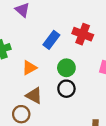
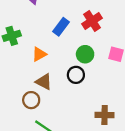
red cross: (83, 34) -> (92, 21), turned 36
green circle: (66, 68) -> (85, 54), moved

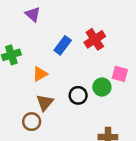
green circle: (85, 54) -> (102, 87), moved
brown triangle: (44, 82) -> (45, 103), turned 42

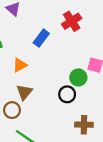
red cross: (95, 39) -> (72, 21), moved
black circle: (78, 95) -> (67, 94), moved

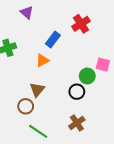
orange triangle: (20, 65) -> (42, 60), moved
brown cross: (84, 125) -> (77, 123), moved, turned -35

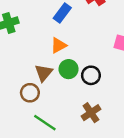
orange triangle: (42, 60) -> (59, 45), moved
green circle: (87, 76) -> (69, 69), moved

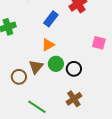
brown circle: (30, 93) -> (19, 77), moved

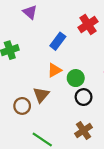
green circle: (56, 64) -> (76, 78), moved

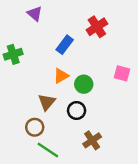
black circle: (84, 97) -> (77, 110), moved
brown circle: (22, 106) -> (35, 127), moved

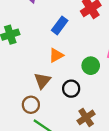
green circle: (84, 84) -> (91, 66), moved

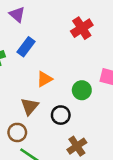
blue rectangle: (60, 25) -> (26, 47), moved

